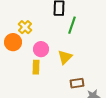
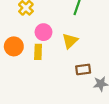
orange circle: (13, 42) -> (14, 46), moved

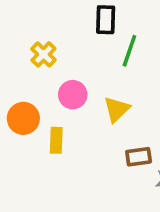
yellow rectangle: (38, 52) -> (56, 140), moved

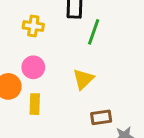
yellow cross: (43, 54) -> (33, 26), moved, turned -36
pink circle: (73, 95) -> (33, 67), moved

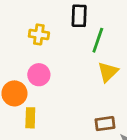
yellow triangle: (83, 79) -> (108, 72), moved
yellow rectangle: (35, 104) -> (30, 118), moved

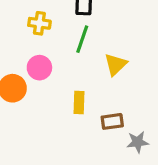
green line: (98, 40) -> (82, 39), moved
yellow rectangle: (30, 118) -> (79, 102), moved

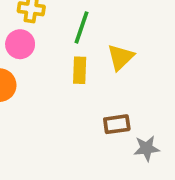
pink circle: (39, 68) -> (20, 44), moved
yellow rectangle: (79, 102) -> (80, 70), moved

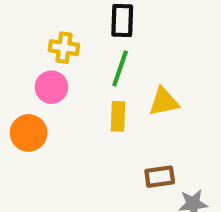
yellow triangle: (121, 57) -> (164, 102), turned 32

